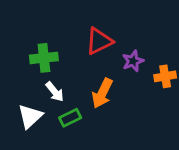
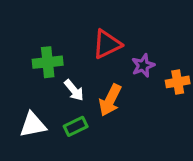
white arrow: (55, 92) -> (74, 90), moved
white triangle: (30, 116) -> (33, 125), turned 32

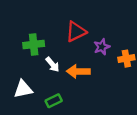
orange arrow: (110, 100) -> (78, 71), turned 65
green rectangle: (76, 126) -> (54, 101), moved

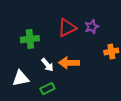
purple star: (102, 47) -> (92, 27), moved
white arrow: (52, 64) -> (47, 65), moved

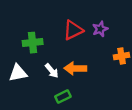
white triangle: (21, 78) -> (18, 73), moved
green rectangle: (47, 89) -> (63, 97), moved

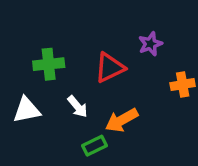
red triangle: (73, 30) -> (110, 68), moved
orange arrow: (75, 68) -> (122, 120), moved, turned -30

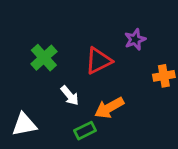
green cross: (49, 64) -> (44, 58), turned -36
white triangle: (27, 110) -> (24, 124), moved

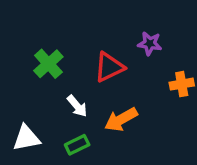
purple star: (135, 39) -> (150, 44), turned 30
green rectangle: (85, 131) -> (77, 145), moved

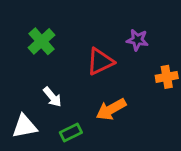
green cross: (48, 64) -> (42, 41), moved
white arrow: (77, 106) -> (52, 97), moved

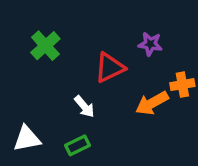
white arrow: (52, 97) -> (84, 106), moved
orange arrow: (111, 109) -> (152, 103), moved

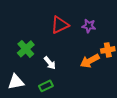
green cross: (45, 46) -> (26, 49), moved
red triangle: (110, 68) -> (60, 25), moved

